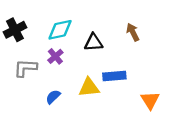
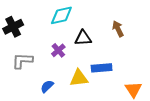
cyan diamond: (60, 30) -> (61, 15), moved
purple cross: (55, 56) -> (58, 50), moved

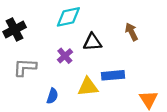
blue semicircle: (47, 86) -> (52, 96), turned 152

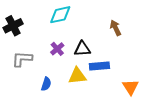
black triangle: (92, 42) -> (82, 49), moved

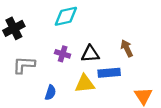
brown arrow: (115, 28) -> (127, 48), moved
purple cross: (57, 49) -> (63, 54), turned -32

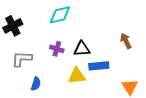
brown arrow: (127, 48) -> (126, 41), moved
blue semicircle: (50, 93) -> (36, 84), moved

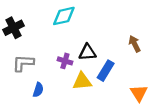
purple cross: (57, 49) -> (65, 61), moved
blue rectangle: (99, 66) -> (106, 71), turned -54

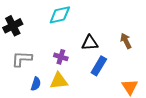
black triangle: (87, 52) -> (90, 43), moved
yellow triangle: (82, 81) -> (59, 81), moved

